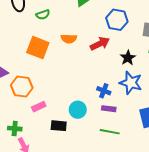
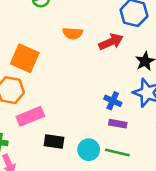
orange square: (38, 48) -> (25, 58), moved
pink rectangle: (39, 107) -> (30, 116), size x1.5
cyan circle: (78, 110) -> (89, 150), moved

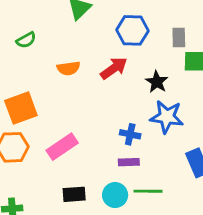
orange square: (25, 58) -> (21, 108), turned -32
pink rectangle: (30, 116) -> (62, 147), moved
purple rectangle: (118, 124) -> (129, 162), moved

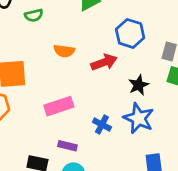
pink rectangle: (62, 147) -> (59, 106), moved
purple rectangle: (129, 162) -> (67, 146), moved

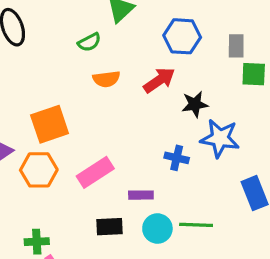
green semicircle: (34, 15) -> (89, 42), moved
black star: (139, 85) -> (195, 104), moved, turned 30
pink rectangle: (59, 106) -> (95, 172), moved

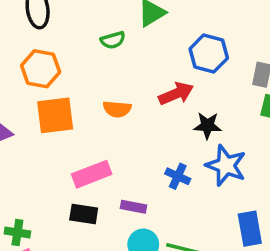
orange semicircle: (106, 79) -> (117, 109), moved
orange hexagon: (39, 170) -> (41, 69), moved
black rectangle: (110, 227) -> (84, 214), moved

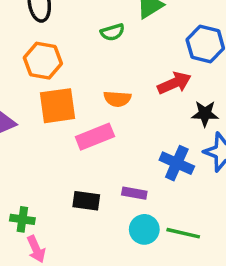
pink rectangle: (92, 174) -> (95, 137), moved
blue cross: (178, 176) -> (177, 163), size x1.4

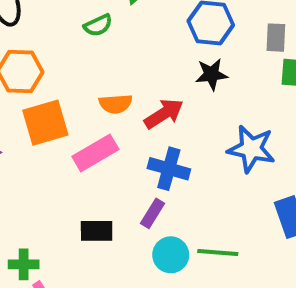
red arrow: (174, 83) -> (164, 114), moved
black star: (205, 114) -> (211, 74), moved
blue cross: (177, 163) -> (169, 169), moved
purple rectangle: (134, 193) -> (152, 213), turned -60

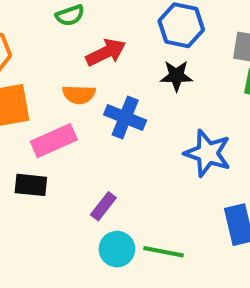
red arrow: (164, 114) -> (106, 52), moved
blue cross: (169, 169) -> (125, 118), moved
black rectangle: (97, 231) -> (31, 185), moved

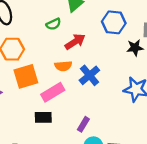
black star: (176, 76) -> (135, 48), moved
blue cross: (125, 118) -> (89, 75), turned 35

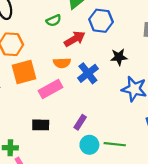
blue hexagon: (114, 22) -> (101, 21), moved
black star: (135, 48) -> (119, 57), moved
black rectangle: (43, 117) -> (41, 125), moved

